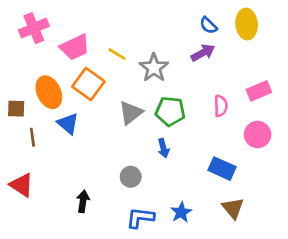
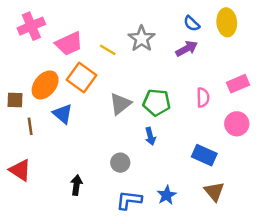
gray star: (154, 68) -> (142, 39), moved
orange ellipse: (49, 92) -> (45, 85), turned 64

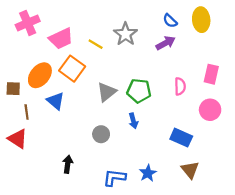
pink rectangle: (238, 84) -> (211, 74), turned -54
gray circle: (120, 163) -> (101, 134), moved
red triangle: (20, 170) -> (18, 139), moved

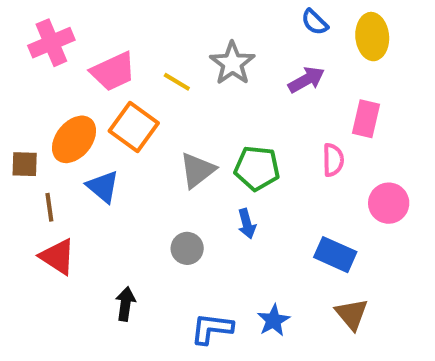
blue semicircle: (170, 21) -> (315, 22), moved
pink rectangle: (211, 74) -> (366, 119), moved
red triangle: (18, 139) -> (58, 257), moved

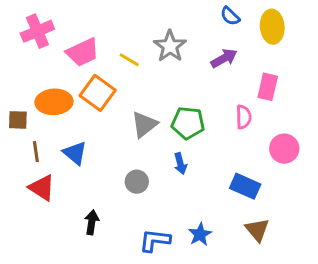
orange ellipse: (74, 139) -> (54, 102), turned 48
blue triangle: (103, 187) -> (75, 153), moved

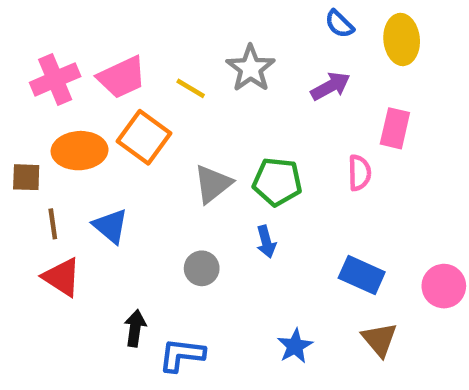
pink cross: (37, 31) -> (55, 79), moved
pink circle: (284, 149) -> (444, 286), moved
blue L-shape: (155, 240) -> (182, 355), moved

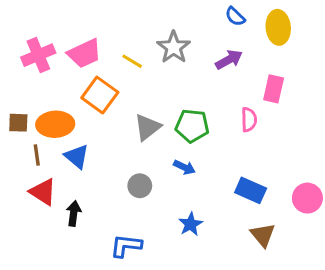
orange ellipse: (80, 151) -> (55, 124), moved
blue arrow: (266, 242) -> (184, 167), turned -50
black arrow: (135, 328) -> (74, 213), moved
blue star: (295, 346) -> (191, 224), moved

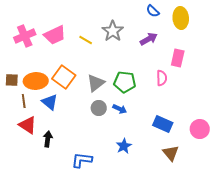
orange square: (100, 95) -> (64, 77), moved
gray circle: (140, 186) -> (99, 108), moved

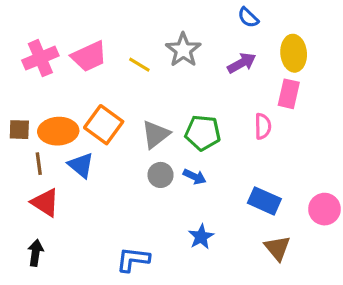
yellow ellipse: (181, 18) -> (294, 53), moved
black arrow: (48, 139) -> (35, 253), moved

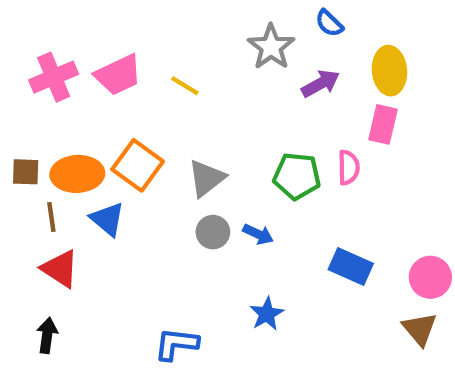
gray star: (183, 50) -> (271, 47), moved
green pentagon: (203, 133) -> (297, 176), moved
brown triangle: (277, 248) -> (420, 329), moved

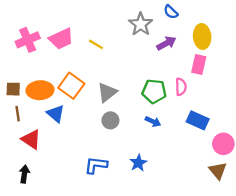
brown line: (51, 217) -> (18, 114), moved
blue arrow: (258, 234) -> (153, 121), moved
blue rectangle: (351, 267) -> (198, 120), moved
blue L-shape: (176, 344) -> (96, 165), moved

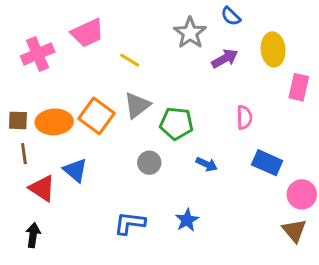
pink trapezoid: (61, 39) -> (87, 33), moved
pink rectangle: (199, 64) -> (299, 87), moved
green pentagon: (154, 91) -> (176, 123), moved
gray triangle: (107, 92) -> (137, 105), moved
blue triangle: (56, 114) -> (75, 170), moved

